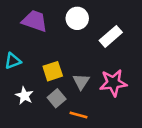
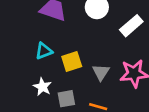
cyan triangle: (13, 61) -> (44, 51), moved
gray square: (57, 98) -> (66, 99), moved, turned 30

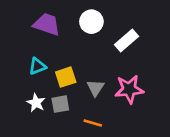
gray square: (66, 99) -> (60, 104), moved

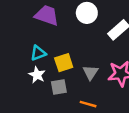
white star: (36, 103) -> (37, 75), moved

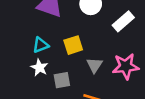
yellow square: (64, 63) -> (73, 45), moved

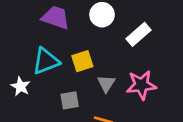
cyan triangle: (41, 45) -> (46, 61), size x1.5
white star: (39, 68) -> (20, 86), moved

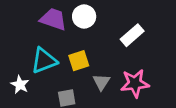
white circle: (102, 15) -> (84, 16), moved

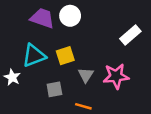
white rectangle: (132, 35) -> (130, 35), moved

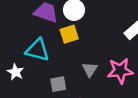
cyan triangle: (34, 56) -> (37, 50), turned 35
yellow square: (65, 56) -> (69, 34), moved

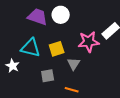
yellow square: (69, 34) -> (57, 49), moved
pink star: (120, 71) -> (89, 42), moved

